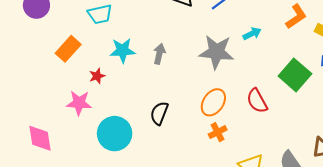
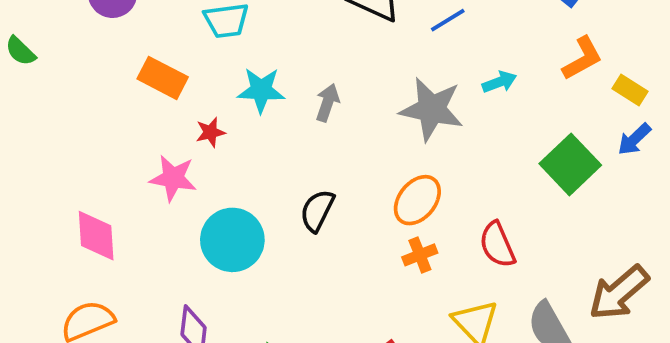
orange rectangle: (68, 49) -> (163, 78), turned 70
red semicircle: (257, 101) -> (497, 245), moved

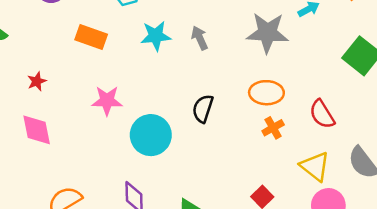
gray arrow: (327, 103) -> (200, 38), turned -35
red star: (210, 132) -> (37, 81), moved
orange ellipse: (417, 200) -> (266, 93), turned 60
pink diamond: (96, 236) -> (37, 130), moved

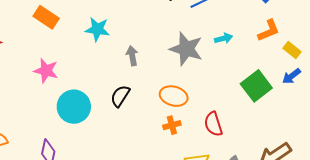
gray arrow: (200, 38) -> (132, 56), moved

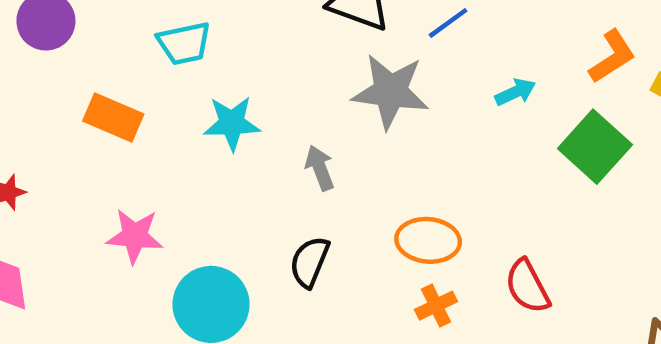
gray star: (186, 49) -> (390, 91), moved
green square: (256, 86) -> (595, 147), moved

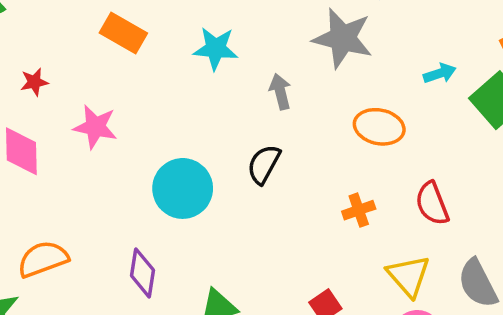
cyan arrow: (515, 92) -> (440, 73), moved
pink star: (135, 236) -> (95, 127), moved
orange ellipse: (428, 240) -> (379, 127), moved

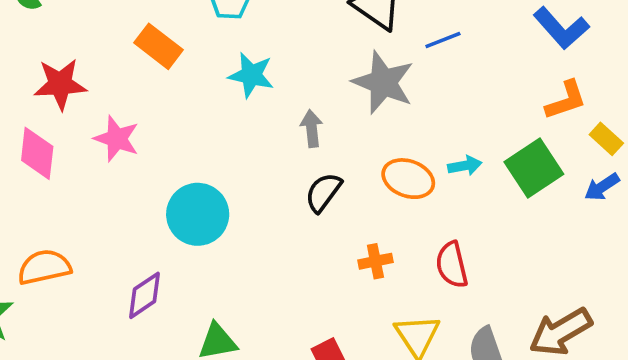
cyan arrow: (440, 73) -> (465, 166), moved
red star: (34, 82) -> (60, 84), size x1.8
black semicircle: (264, 164) -> (323, 192), moved
purple diamond: (143, 273) -> (145, 295), turned 39

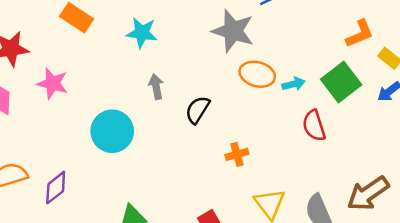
gray arrow: (312, 128) -> (156, 87), moved
orange ellipse: (408, 179) -> (257, 74), moved
red semicircle: (452, 265) -> (314, 126), moved
purple diamond: (145, 295) -> (56, 188), moved

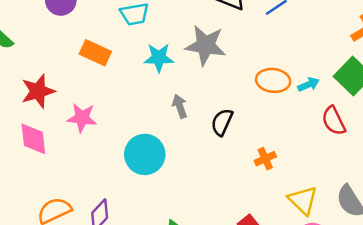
gray star: (233, 31) -> (206, 45), moved

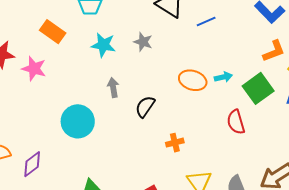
gray star: (206, 45) -> (143, 42), size x0.6
cyan arrow: (309, 85) -> (223, 77), moved
pink star: (82, 118) -> (34, 69), moved

